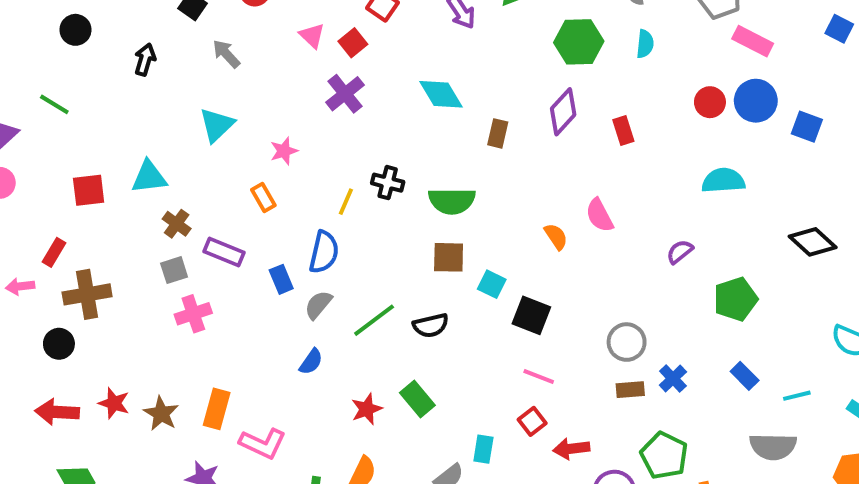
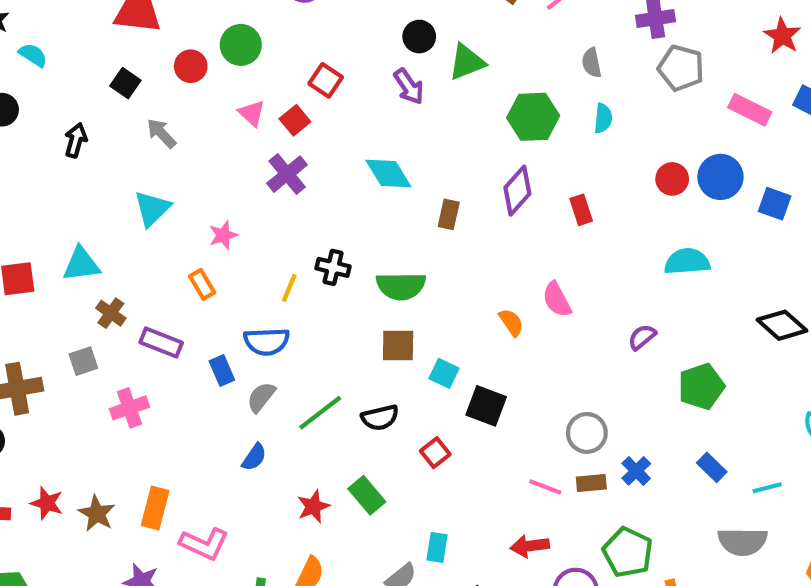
pink rectangle: (753, 41) -> (750, 110), moved
blue semicircle: (324, 252) -> (267, 341), turned 75
gray square: (174, 270) -> (83, 361), moved
pink line: (539, 377) -> (545, 487), moved
red square: (532, 421) -> (435, 453), moved

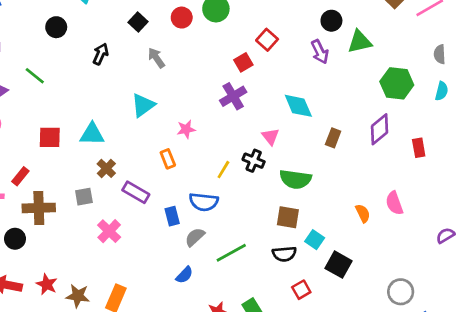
pink triangle: (252, 113) -> (270, 137), moved
pink cross: (129, 408) -> (109, 231), turned -35
black semicircle: (380, 418) -> (284, 254), moved
brown star: (97, 514) -> (78, 296), turned -30

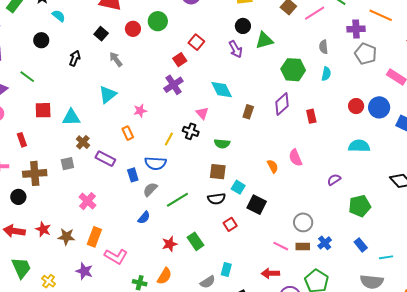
red square: (50, 137) -> (43, 110), moved
red rectangle: (20, 176) -> (22, 140), moved, turned -56
green semicircle: (295, 179) -> (222, 144), size x0.7
pink cross: (109, 231) -> (87, 201), moved

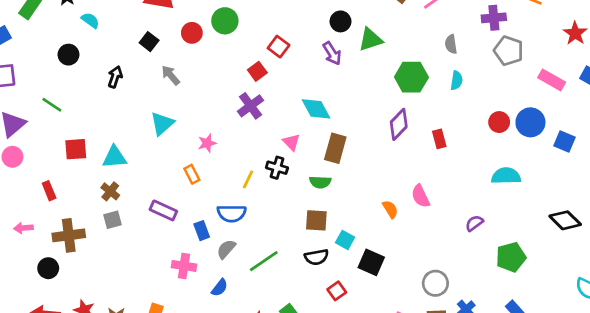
brown rectangle: (248, 112) -> (335, 148), moved, size x1.5
brown cross: (83, 142) -> (110, 191), moved
pink cross: (87, 201) -> (184, 266), moved, turned -30

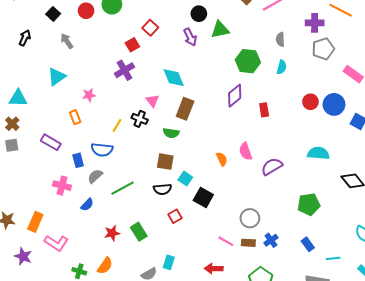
gray pentagon: (509, 51) -> (323, 49), turned 30
cyan semicircle: (506, 176) -> (318, 153), moved
purple semicircle: (474, 223) -> (272, 166), moved, size x1.5

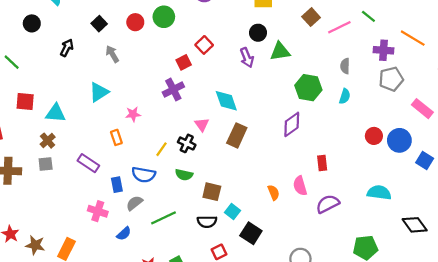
red rectangle: (264, 110) -> (322, 163), moved
green semicircle: (171, 133) -> (184, 175), moved

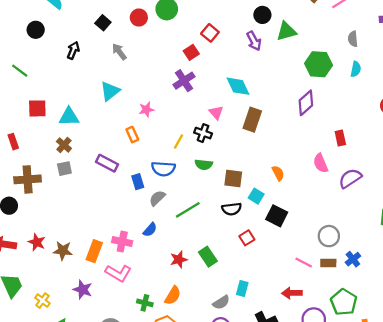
orange semicircle: (274, 193) -> (278, 173), moved
pink cross: (98, 211) -> (122, 242), moved

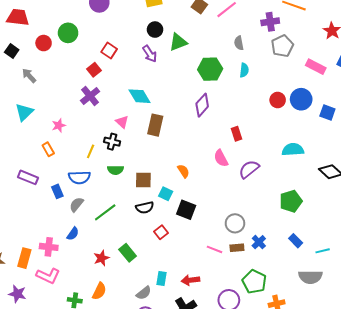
red arrow: (292, 293) -> (190, 280), moved

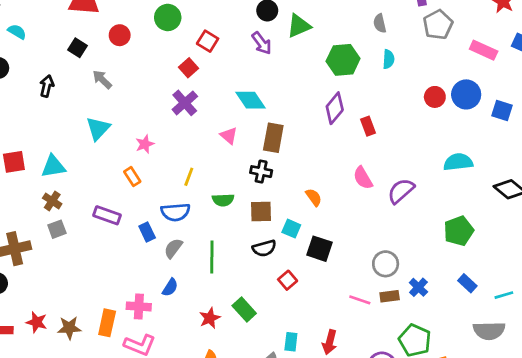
green circle: (68, 33) -> (168, 17), moved
red rectangle: (236, 134) -> (368, 126), moved
black cross: (112, 142) -> (261, 172), moved
green line: (105, 212) -> (212, 257), turned -50
red arrow: (190, 280) -> (330, 342), turned -66

